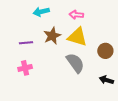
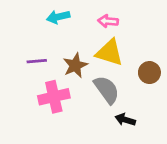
brown star: (52, 36) -> (75, 65), moved
pink cross: (25, 68) -> (54, 97), moved, size x1.5
black arrow: (106, 80) -> (125, 120), moved

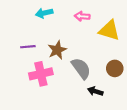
yellow triangle: (109, 53) -> (109, 30), moved
brown circle: (149, 73) -> (115, 68), moved

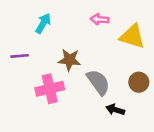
cyan arrow: (44, 13) -> (43, 23), moved, turned 133
purple line: (28, 47) -> (20, 56), moved
brown star: (57, 50) -> (69, 60), turned 30

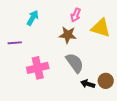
pink arrow: (100, 19) -> (76, 15), turned -72
brown star: (69, 60) -> (68, 35), moved
brown circle: (139, 82) -> (106, 81), moved

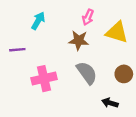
brown circle: (106, 81) -> (124, 74), moved
black arrow: (88, 84) -> (110, 103), moved

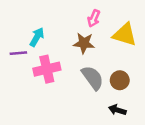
cyan arrow: (38, 21) -> (37, 37), moved
brown circle: (124, 74) -> (120, 80), moved
pink cross: (44, 79) -> (47, 69), moved

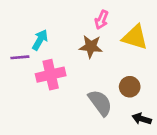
gray semicircle: (93, 78) -> (100, 103), moved
black arrow: (117, 110) -> (142, 119), moved

